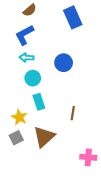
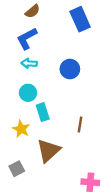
cyan circle: (33, 78) -> (28, 93), moved
gray square: (16, 138) -> (17, 169), moved
pink cross: (88, 157) -> (90, 182), moved

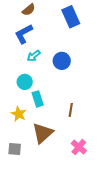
cyan arrow: (29, 63) -> (34, 56), moved, turned -40
gray square: (17, 169) -> (15, 149), turned 32
pink cross: (90, 182) -> (79, 147), moved, turned 35

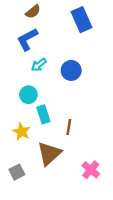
brown line: (71, 110) -> (69, 127), moved
gray square: (15, 149) -> (17, 172), turned -32

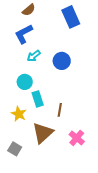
pink cross: (91, 170) -> (77, 138), moved
gray square: (17, 172) -> (15, 149), turned -32

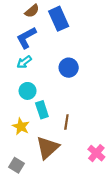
blue rectangle: (71, 17) -> (59, 19), moved
cyan arrow: (34, 56) -> (24, 62), moved
pink cross: (77, 138) -> (96, 153), moved

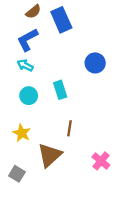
cyan arrow: (24, 62) -> (25, 65), turned 64
blue circle: (69, 68) -> (95, 63), moved
cyan rectangle: (42, 110) -> (60, 90), moved

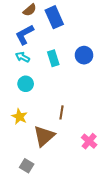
cyan rectangle: (60, 90) -> (53, 58), moved
gray square: (17, 174) -> (27, 166), moved

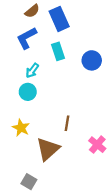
cyan arrow: (23, 57) -> (32, 71), moved, turned -80
cyan rectangle: (53, 58) -> (58, 51), moved
pink cross: (89, 141) -> (97, 145), moved

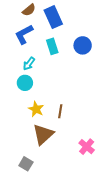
blue circle: (92, 60) -> (83, 45), moved
yellow star: (21, 128) -> (36, 109), moved
pink cross: (97, 145) -> (87, 147), moved

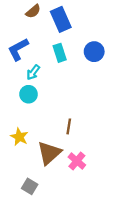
blue L-shape: (24, 34) -> (18, 49), moved
yellow star: (36, 109) -> (19, 137), moved
pink cross: (87, 147) -> (77, 161), moved

